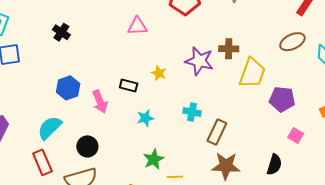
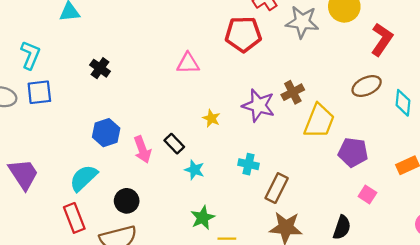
brown cross: (229, 49) -> (293, 92), turned -30
black rectangle: (129, 85) -> (174, 144), moved, turned 30
cyan star: (145, 118) -> (194, 170), turned 30

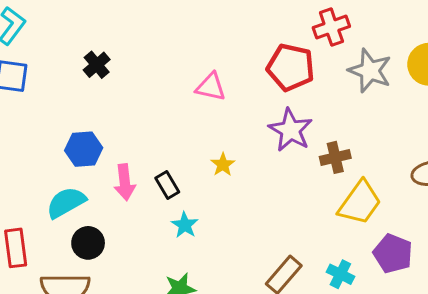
purple star: (259, 105) -> (291, 130), moved
cyan cross: (248, 164) -> (340, 274), moved
cyan semicircle: (84, 178) -> (66, 202), moved

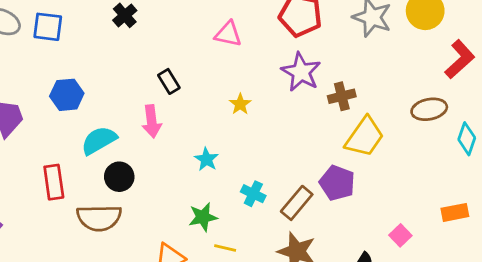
blue hexagon: (84, 149) -> (67, 95), moved
black rectangle: (167, 185) -> (169, 81), moved
purple pentagon: (393, 253) -> (337, 183), moved
cyan cross: (340, 274) -> (253, 194), moved

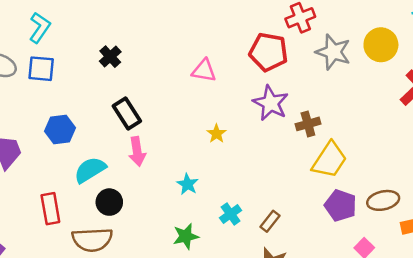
black rectangle: (169, 81) -> (127, 113), moved, size x1.4
brown ellipse: (429, 109) -> (383, 200), moved
purple pentagon: (337, 183) -> (341, 205), moved
cyan cross: (253, 194) -> (231, 214), turned 30
brown rectangle: (297, 203) -> (270, 221), size x0.7

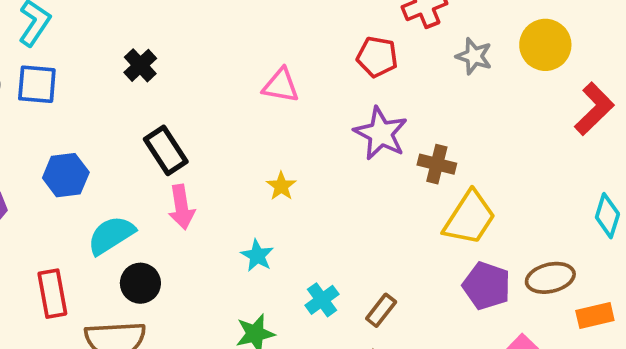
red pentagon: (269, 52) -> (377, 57), size x0.7
gray star: (333, 52) -> (474, 56), size x0.7
brown cross: (308, 124) -> (437, 164), turned 30
yellow star: (217, 134) -> (281, 186), moved

